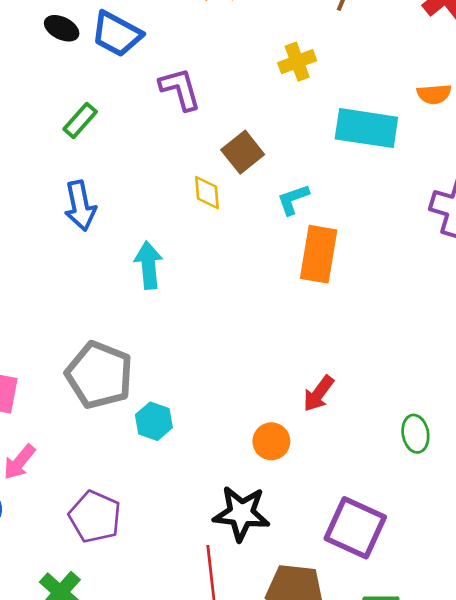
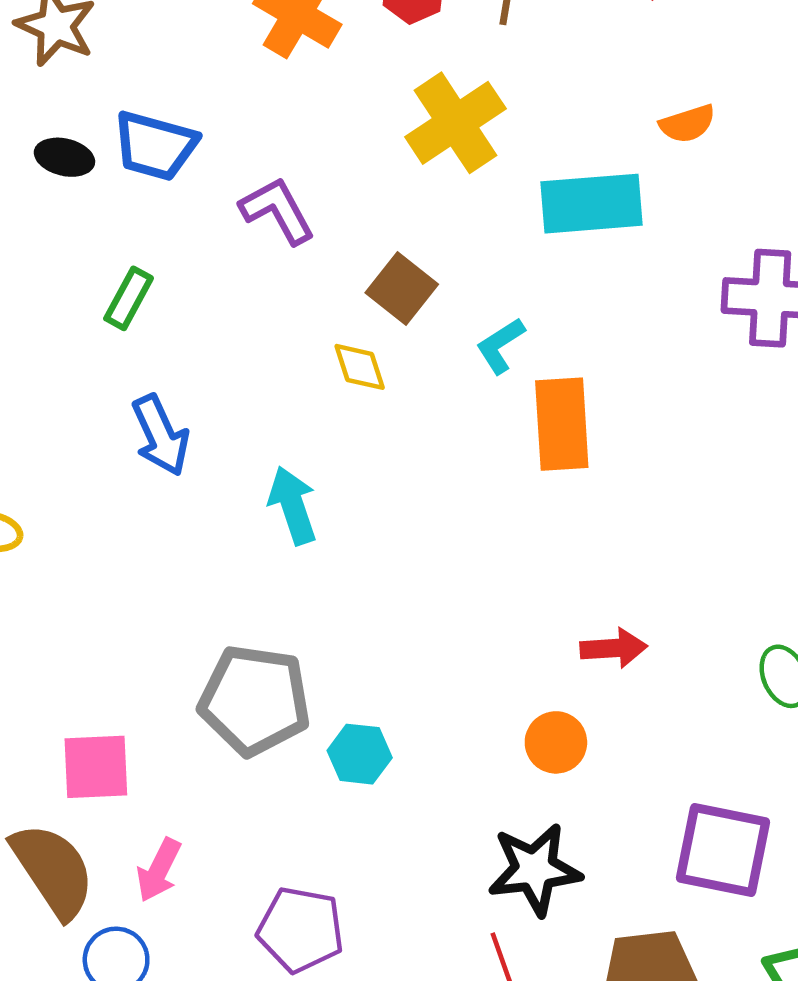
yellow cross: (297, 62) -> (455, 123), size x1.6
red arrow: (318, 394) -> (614, 648), turned -117

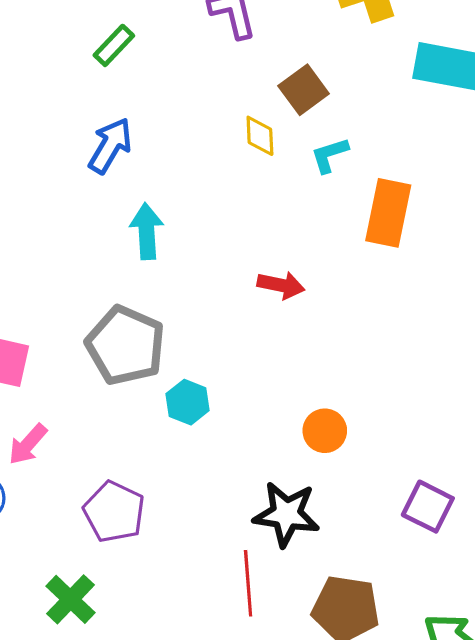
cyan L-shape: (500, 346) -> (330, 155), moved
blue arrow: (161, 435) -> (110, 146), turned -140
cyan arrow: (293, 505) -> (147, 231), moved
red arrow: (614, 648) -> (281, 285), moved
purple square: (723, 850) -> (428, 507), moved, size x0.7

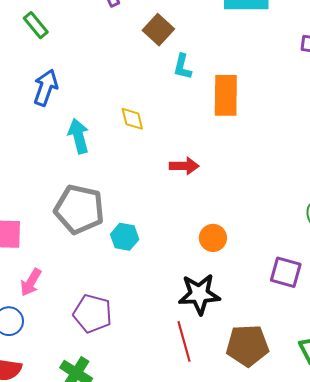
green rectangle: (114, 45) -> (36, 25), turned -72
yellow diamond: (260, 136) -> (132, 119), moved
cyan L-shape: (330, 155) -> (182, 67), turned -48
red arrow: (281, 285) -> (184, 166), moved

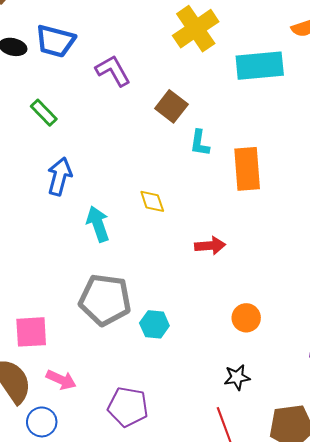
pink arrow: (31, 282) -> (61, 380), turned -92
black star: (199, 294) -> (237, 377), size x0.6

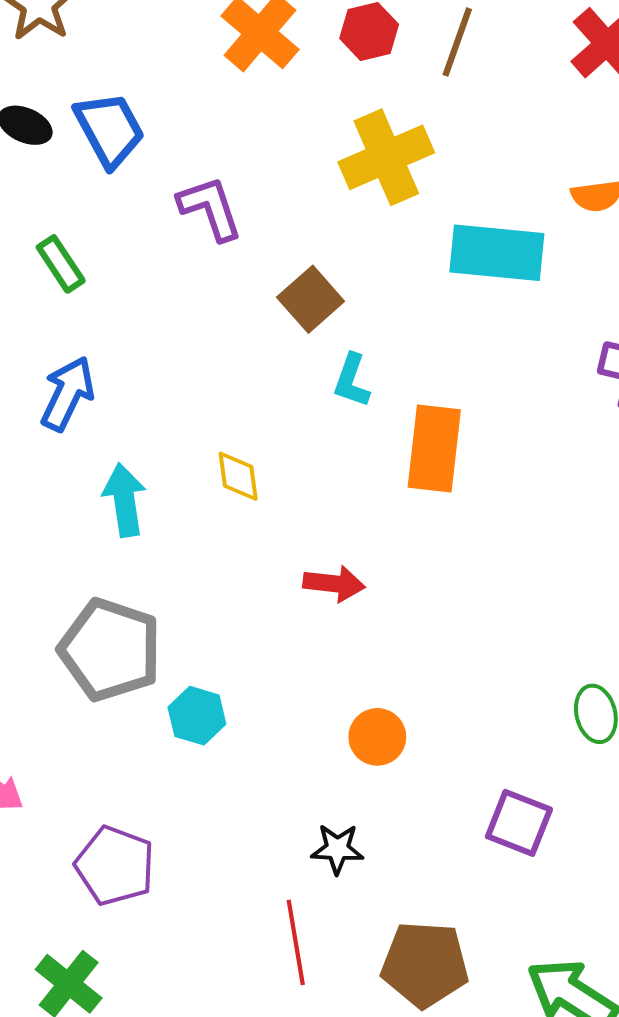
blue trapezoid: (55, 41) -> (109, 130), turned -144

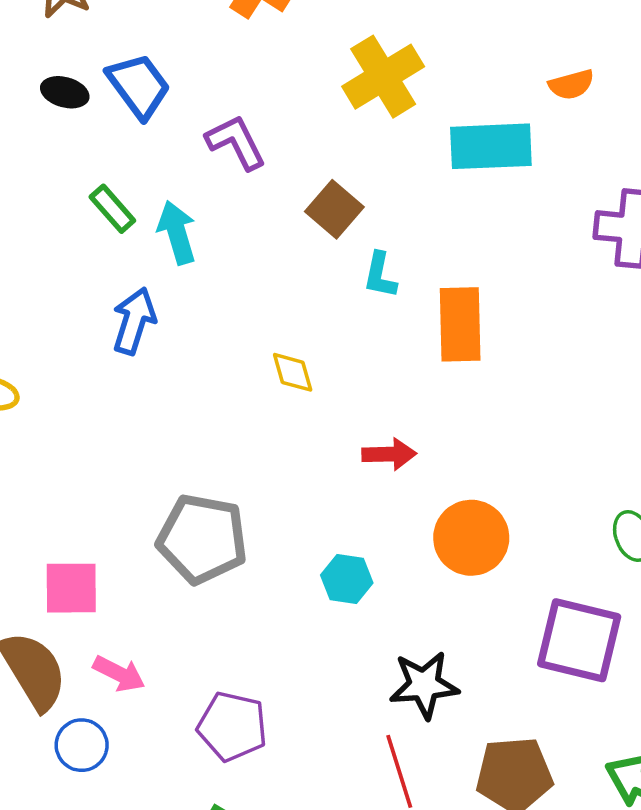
cyan arrow: (124, 500) -> (177, 232), moved
cyan hexagon: (197, 716) -> (347, 579), moved
orange circle: (377, 737) -> (471, 538), moved, size x1.5
purple square: (519, 823) -> (579, 640), size x1.5
black star: (337, 849) -> (424, 685), size x1.5

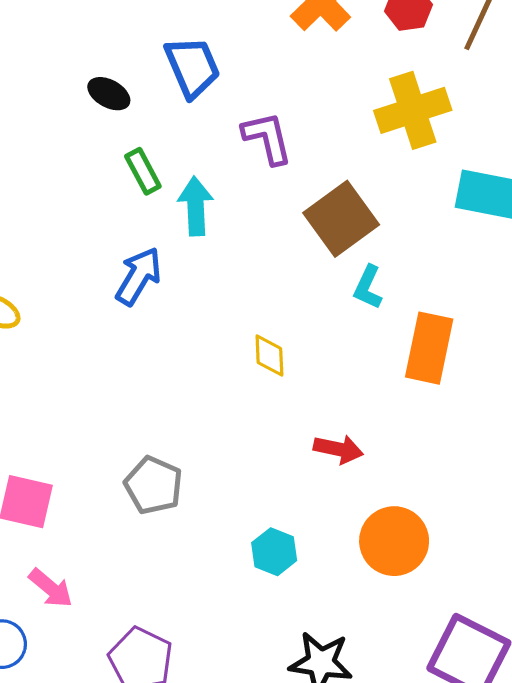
black ellipse: (65, 92) -> (109, 94), moved
brown square: (334, 209) -> (341, 219), size x1.4
gray pentagon: (202, 539) -> (153, 485), size x0.7

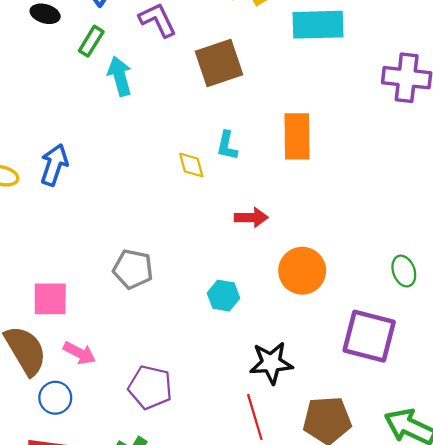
green rectangle: (143, 171) -> (91, 41), moved, turned 72
brown square: (341, 219) -> (219, 63), turned 30
blue arrow: (139, 276) -> (54, 165), moved
cyan L-shape: (368, 287) -> (227, 146), moved

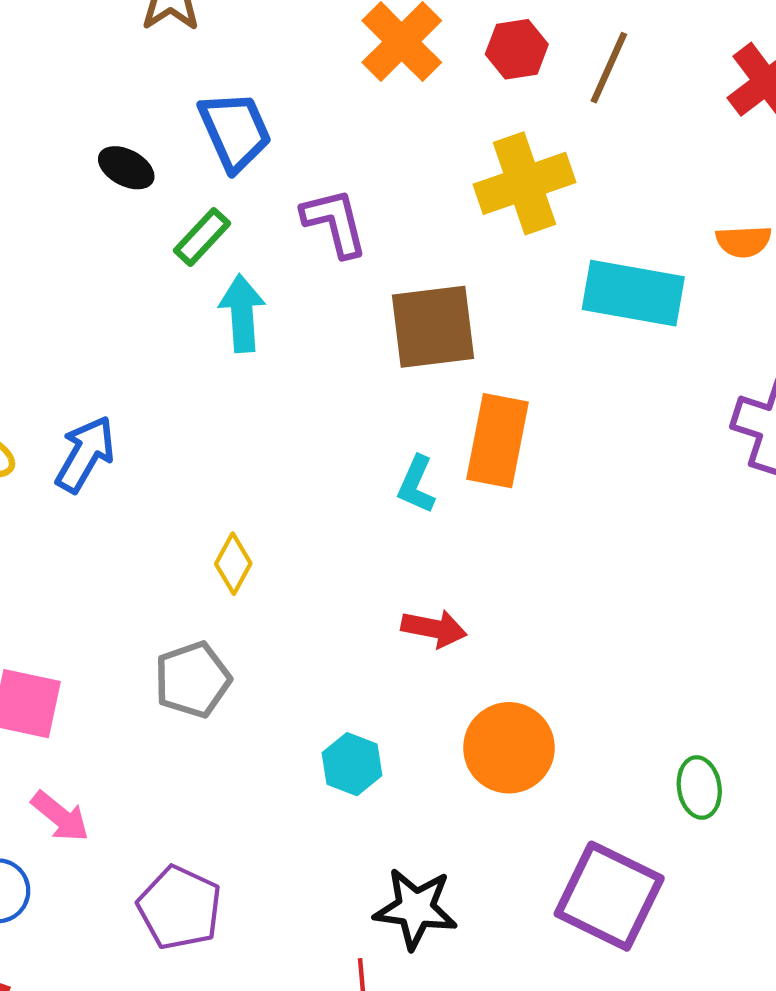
orange rectangle: (297, 136) -> (497, 441), moved
yellow diamond: (191, 165) -> (233, 564), moved, turned 32
gray pentagon: (133, 269) -> (193, 680), turned 30

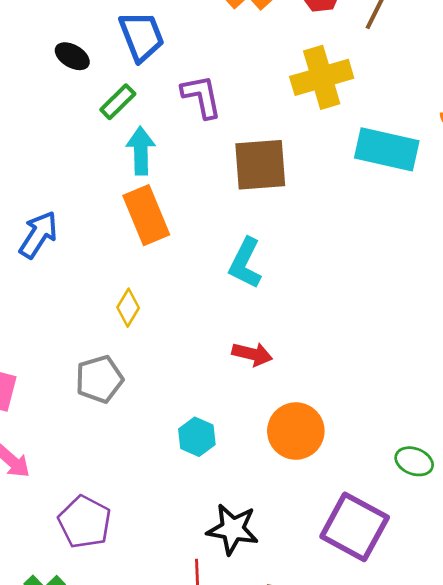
orange rectangle: (497, 441) -> (146, 215), moved, turned -36
cyan L-shape: (416, 485) -> (245, 263), size x1.4
green ellipse: (699, 787) -> (414, 461), turned -63

